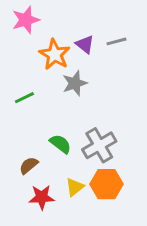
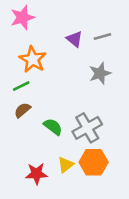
orange star: (55, 54) -> (33, 59), moved
gray star: (75, 83) -> (100, 73), moved
brown semicircle: (29, 165) -> (22, 110), moved

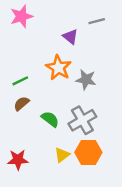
gray line: (102, 37) -> (97, 21), moved
orange star: (33, 59) -> (58, 68), moved
gray star: (100, 73) -> (86, 80), moved, turned 30
red star: (36, 174) -> (18, 160), moved

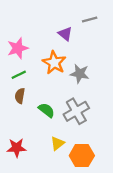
pink star: (21, 16) -> (18, 48), moved
brown semicircle: (21, 104) -> (20, 96), turned -40
orange hexagon: (88, 152) -> (82, 156), moved

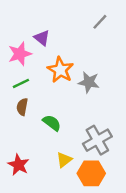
gray line: (90, 19) -> (100, 22), turned -32
purple triangle: (65, 34) -> (42, 38), moved
gray cross: (76, 111) -> (97, 140), moved
red star: (17, 148) -> (18, 165), turned 30

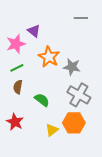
gray line: (100, 22) -> (81, 18), turned 48
gray cross: (97, 140) -> (79, 95), moved, turned -30
red star: (18, 165) -> (15, 122), moved
orange hexagon: (91, 173) -> (74, 123), moved

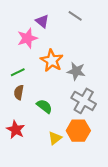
gray line: (81, 18) -> (75, 16), moved, turned 32
purple triangle: (34, 31) -> (42, 21), moved
pink star: (16, 44) -> (27, 38), moved

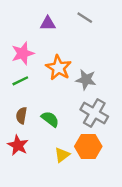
purple triangle: (42, 21) -> (48, 24), turned -40
pink star: (27, 38) -> (23, 53), moved
brown semicircle: (19, 92) -> (21, 115), moved

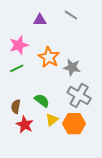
brown semicircle: (21, 115) -> (16, 107), moved
red star: (18, 145) -> (25, 125), moved
yellow triangle: (62, 155) -> (52, 120), moved

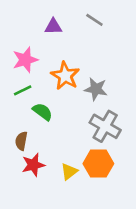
green semicircle: (42, 100) -> (43, 112), moved
yellow triangle: (52, 120) -> (69, 172), moved
red star: (25, 125) -> (33, 165), turned 30

